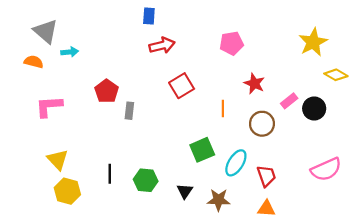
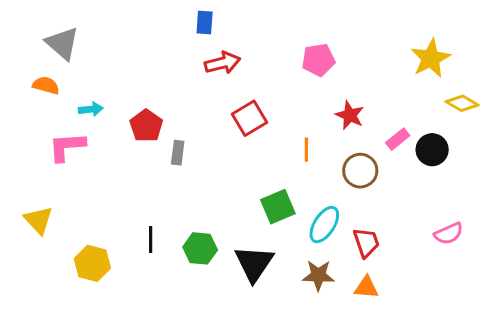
cyan arrow: (70, 52) -> (91, 109), moved
yellow triangle: (58, 160) -> (38, 220), moved
pink semicircle: (326, 169) -> (449, 234), size x0.7
black triangle: (185, 191) -> (254, 263), size x1.8
brown star: (219, 200) -> (318, 275), moved

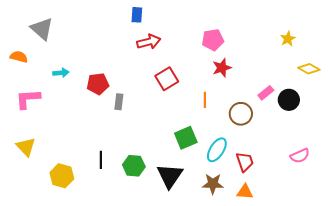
yellow star: (431, 58) -> (288, 39), size x0.6
orange semicircle: (46, 85) -> (19, 57), moved
red star: (350, 115) -> (222, 68), moved, turned 30
red pentagon: (146, 126) -> (98, 84), turned 30
pink L-shape: (67, 147) -> (28, 99), moved

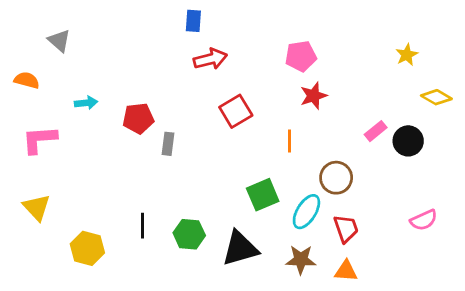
gray triangle: (42, 29) -> (59, 41), size x0.7
brown circle: (241, 114) -> (336, 178), moved
black triangle: (170, 176) -> (240, 248), turned 40

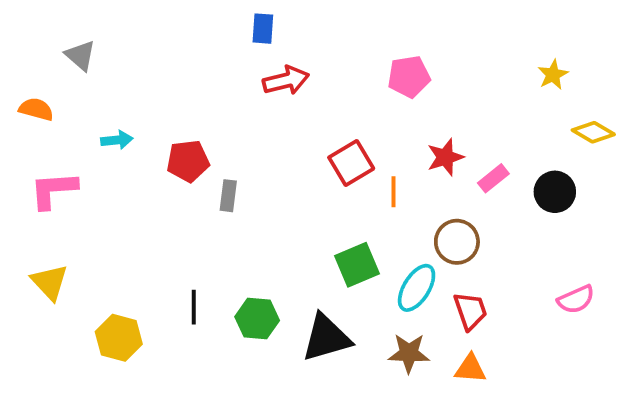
red star: (314, 96) -> (445, 157), moved
red square: (236, 111) -> (351, 163), moved
pink rectangle: (376, 131) -> (493, 178), moved

